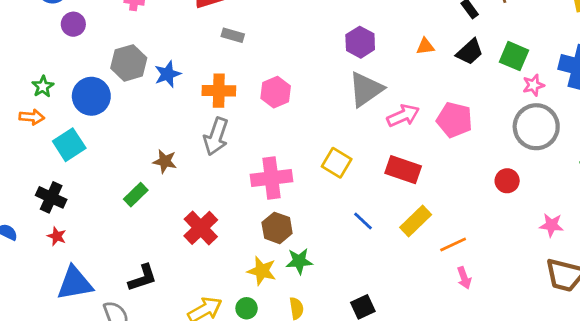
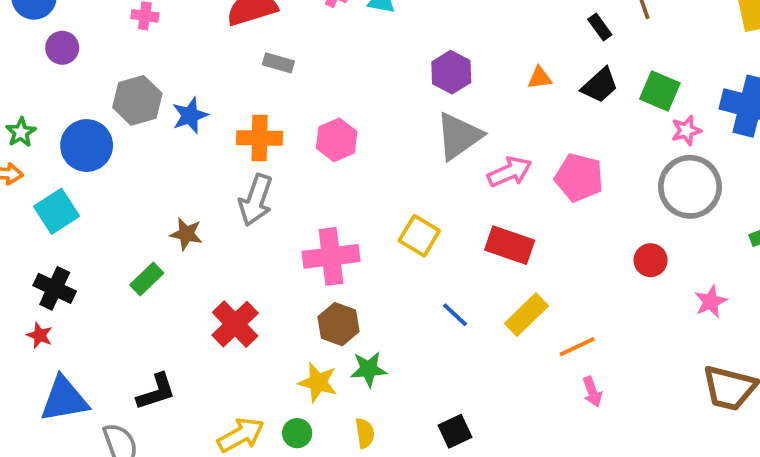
black cross: (51, 197) -> (55, 288), moved
pink star: (551, 225) -> (711, 302), moved, turned -30

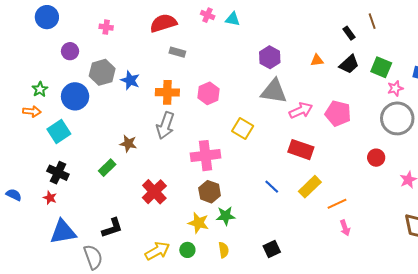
purple circle: (62, 48) -> (70, 51), moved
blue star: (190, 115) -> (130, 80), turned -30
gray triangle: (459, 136) -> (274, 91), turned 44
yellow square: (419, 236) -> (243, 128), moved

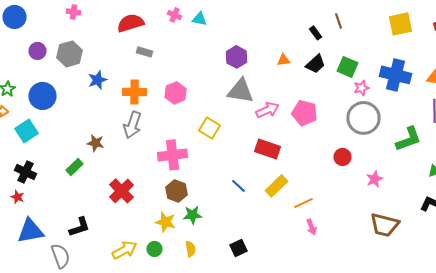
pink cross: (106, 27) -> (74, 12), moved
gray hexagon: (102, 72) -> (70, 54), moved
blue star: (130, 80) -> (98, 80), turned 30

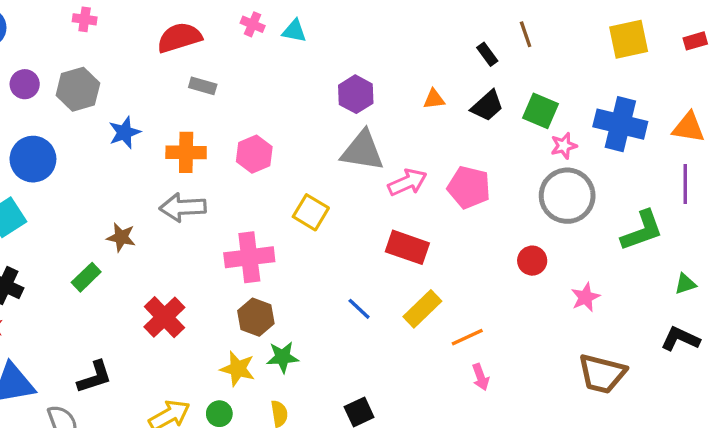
gray arrow: (132, 125) -> (183, 207), turned 68

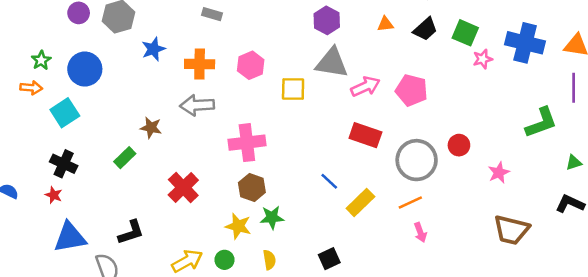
gray circle: (567, 196) -> (417, 160), moved
yellow square: (311, 212) -> (293, 89), moved, turned -30
yellow rectangle: (422, 309) -> (360, 202), moved

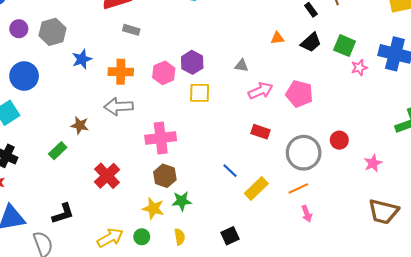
purple hexagon: (327, 20) -> (192, 62), moved
gray triangle: (332, 63) -> (242, 65), moved, size x0.5
red rectangle: (365, 135) -> (260, 132), size x0.7

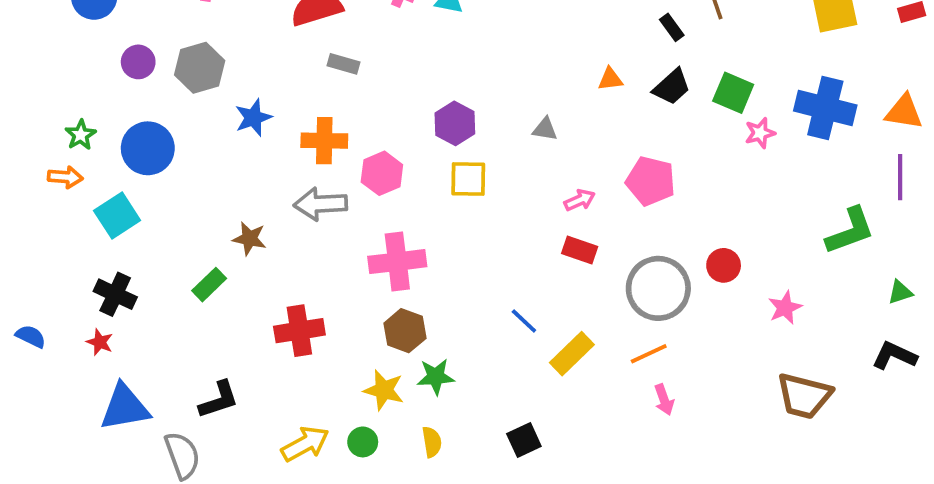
pink hexagon: (164, 73) -> (382, 173), moved
pink arrow: (260, 91) -> (580, 200), moved, size x0.7
red cross: (107, 176) -> (299, 331), turned 35

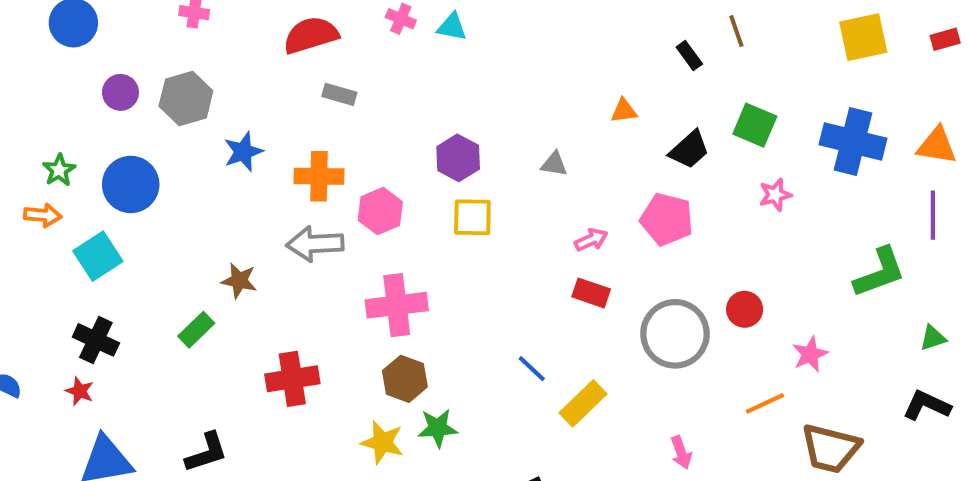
black trapezoid: (672, 87) -> (689, 150), moved
pink star: (760, 133) -> (775, 195), moved
orange line: (649, 354) -> (765, 403), moved

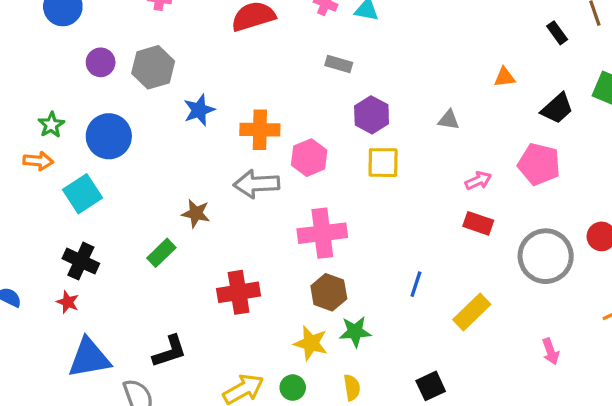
gray rectangle: (339, 94) -> (339, 64), moved
blue line: (532, 369) -> (416, 284), moved, turned 65

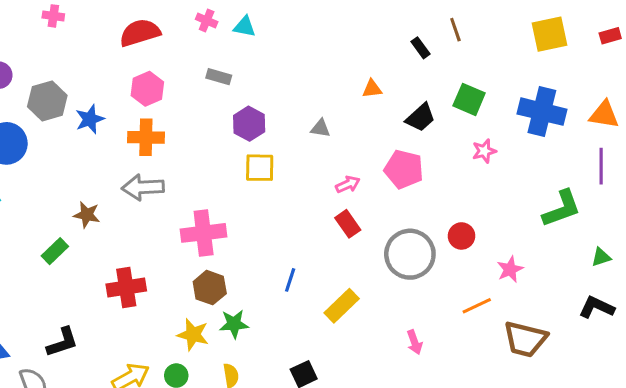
gray hexagon: (153, 67) -> (47, 101), moved
pink hexagon: (309, 158) -> (147, 89), moved
red rectangle: (478, 223) -> (348, 224), turned 36

